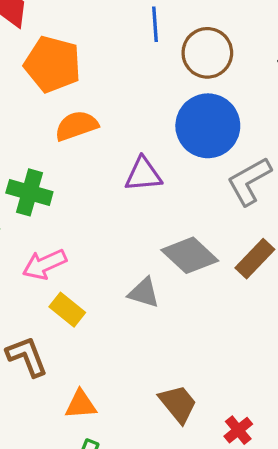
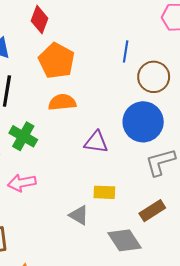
gray diamond: (190, 255) -> (124, 240), moved
yellow rectangle: (67, 310) -> (104, 192), moved, turned -50

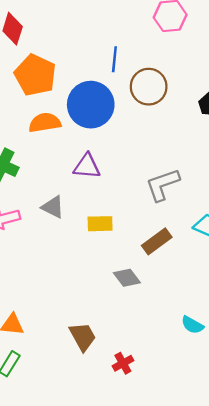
blue circle: (143, 122) -> (91, 105), moved
gray triangle: (79, 215) -> (53, 207), moved
gray diamond: (124, 240) -> (127, 278), size x0.7

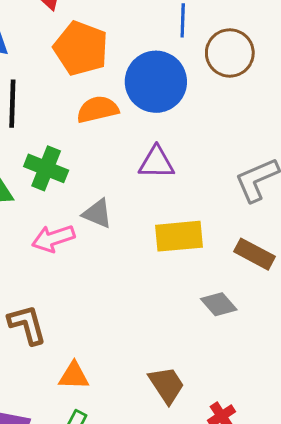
gray triangle: (53, 207) -> (97, 213), moved
yellow rectangle: (100, 224) -> (179, 236), size x1.4
brown rectangle: (157, 241) -> (255, 254), turned 68

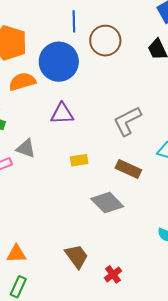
yellow rectangle: (179, 236) -> (79, 160), size x0.6
gray diamond: (219, 304) -> (107, 203), size x1.4

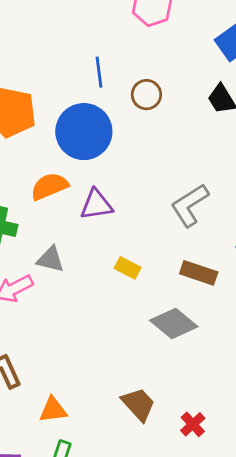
brown circle: (105, 41) -> (146, 95), size x0.7
orange semicircle: (22, 82) -> (49, 186), moved
yellow rectangle: (79, 160) -> (128, 268), turned 42

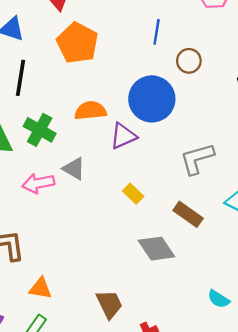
blue circle: (84, 132) -> (152, 99), moved
purple triangle: (96, 205) -> (123, 136), turned -32

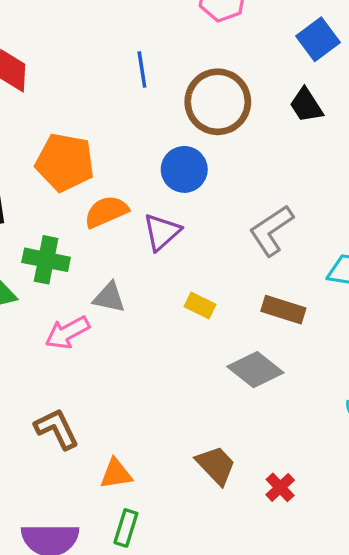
blue line: (157, 32) -> (142, 69), moved
orange pentagon: (77, 43) -> (65, 162), moved
brown circle: (189, 61) -> (218, 102), size x1.8
blue circle: (152, 99) -> (184, 169), size x0.7

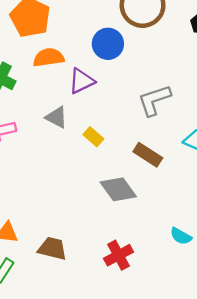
gray triangle: (109, 297) -> (56, 117), moved
brown trapezoid: (216, 465) -> (52, 248), moved, turned -48
red cross: (280, 487) -> (119, 255), moved, size x1.4

